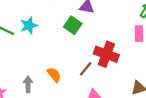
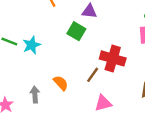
cyan star: (29, 26) -> (32, 45), moved

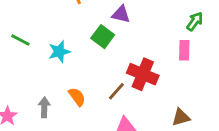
cyan star: (32, 45) -> (59, 52), moved

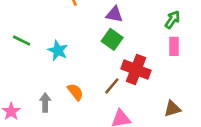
green arrow: (195, 21) -> (172, 20), moved
green square: (103, 37) -> (112, 39), moved
cyan star: (59, 52) -> (58, 50), turned -30

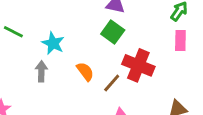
orange semicircle: (75, 92) -> (85, 71), moved
gray arrow: (45, 103) -> (41, 71), moved

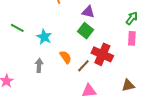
gray arrow: (41, 71) -> (39, 65), moved

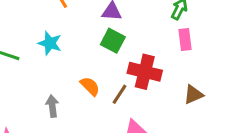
cyan star: (44, 37) -> (50, 43), moved
brown triangle: (128, 85) -> (193, 95), moved

